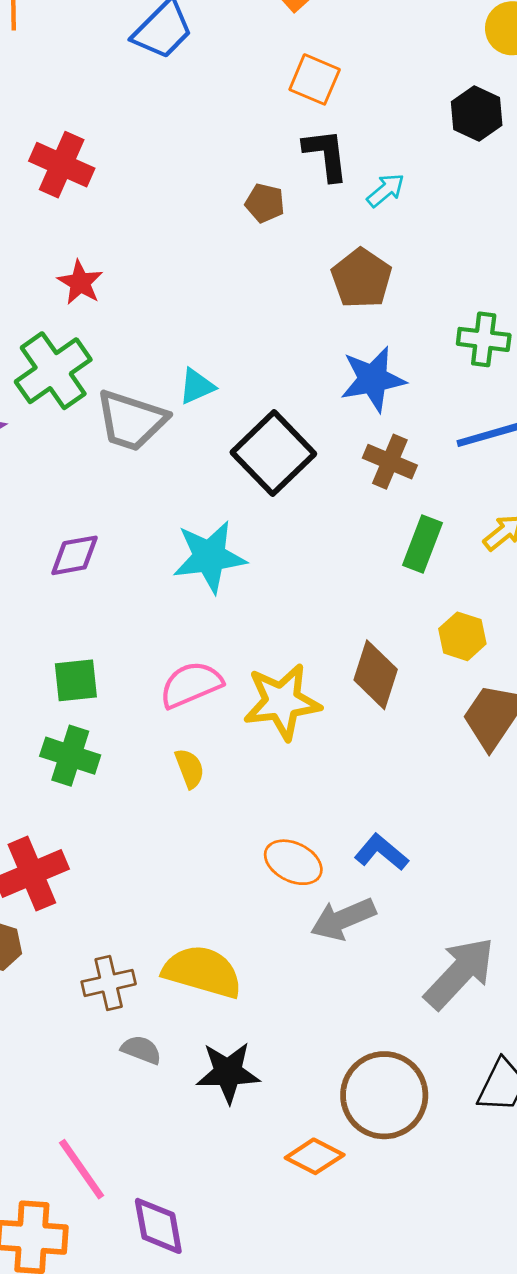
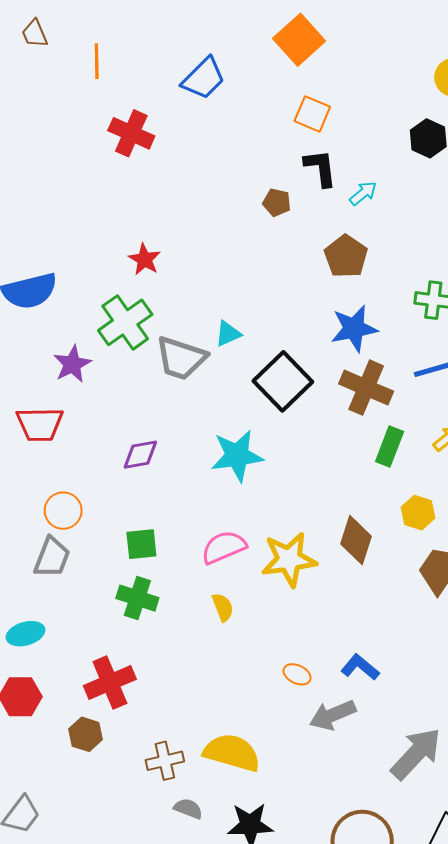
red cross: (62, 165) -> (131, 133), moved
brown cross: (390, 462) -> (366, 388), size x1.4
orange ellipse: (293, 862) -> (297, 674), size x0.7

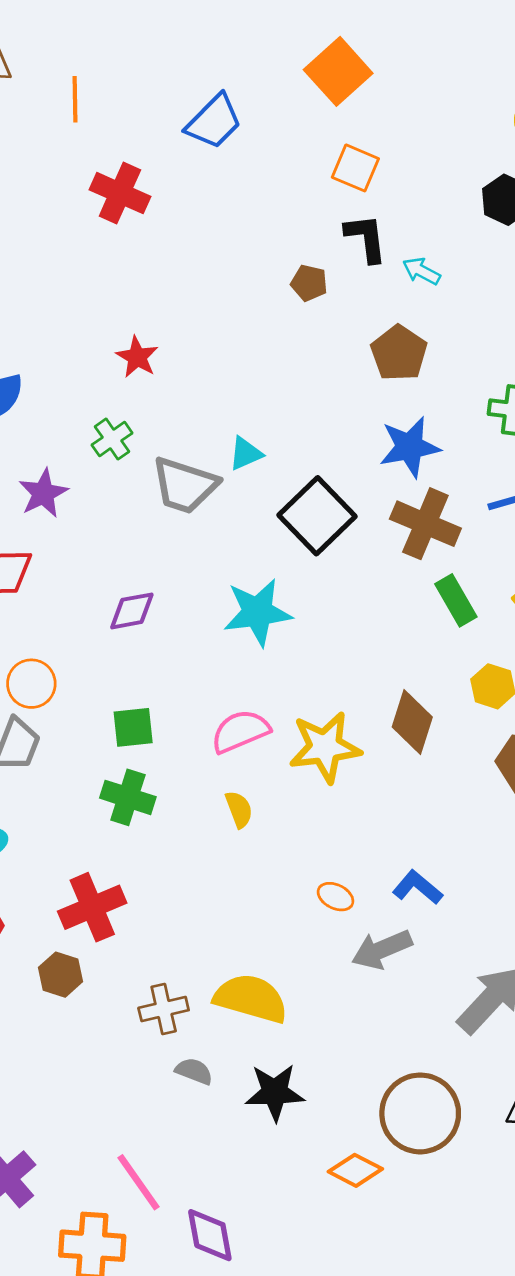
cyan arrow: (363, 193) -> (421, 271), turned -112
green cross: (125, 322) -> (112, 439), size x0.6
green rectangle: (390, 447) -> (456, 600), turned -51

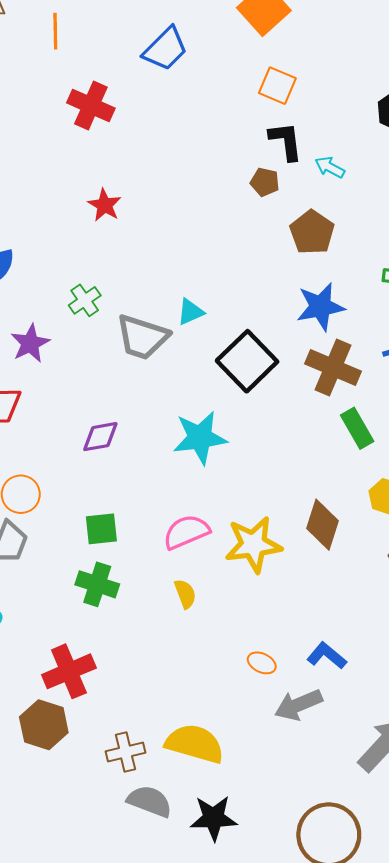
brown pentagon: (309, 283) -> (265, 182), moved
red star: (137, 357) -> (105, 205), moved
brown hexagon: (60, 975) -> (44, 725), size x1.4
gray semicircle: (194, 1071) -> (150, 801), size x1.5

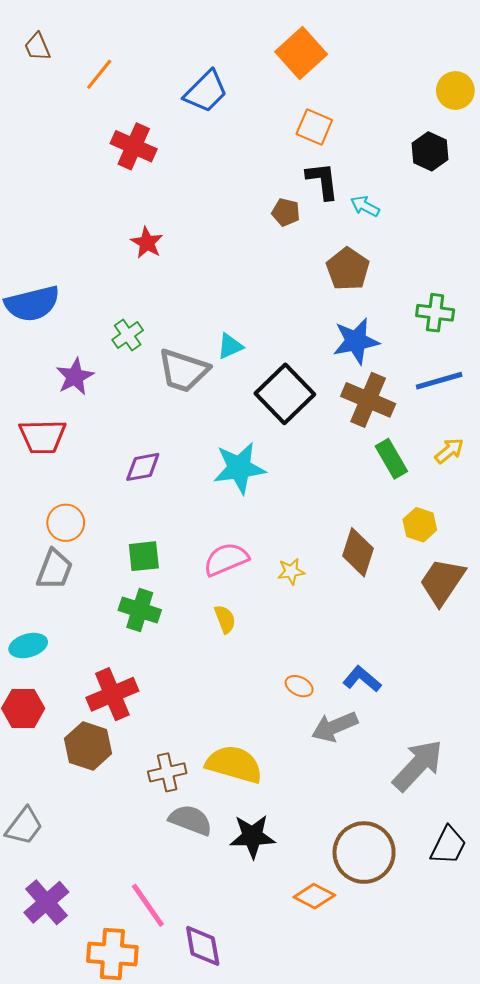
orange line: (55, 31) -> (99, 74), turned 40
brown pentagon: (265, 182) -> (286, 212), moved
yellow star: (253, 545) -> (291, 571), size x0.5

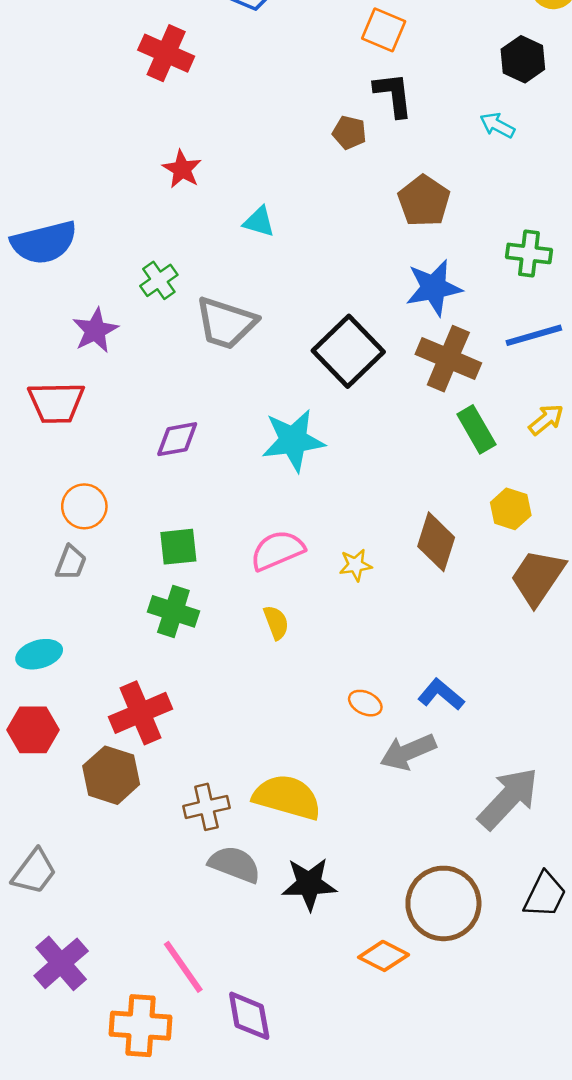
cyan arrow: (365, 206) -> (497, 125), moved
cyan triangle: (230, 346) -> (259, 222), moved, turned 40
gray trapezoid: (55, 569) -> (71, 563), size x0.7

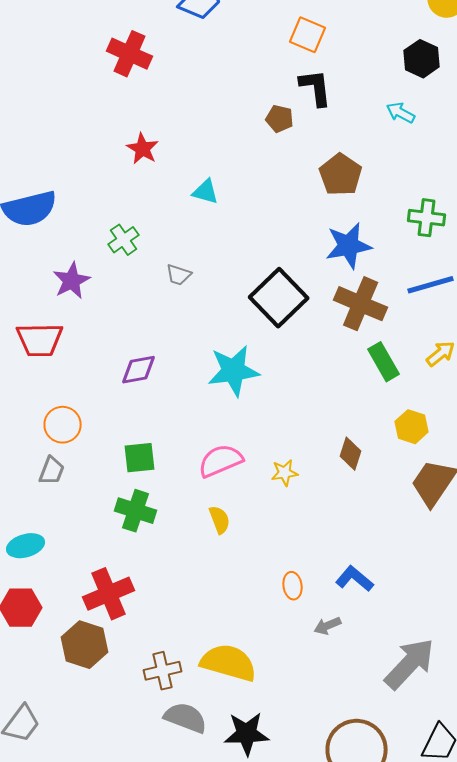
gray trapezoid: (226, 323) -> (179, 275), size x0.5
brown diamond: (436, 542) -> (351, 454), size x0.7
orange ellipse: (365, 703) -> (293, 586), turned 56
gray arrow: (408, 752) -> (328, 626), size x0.6

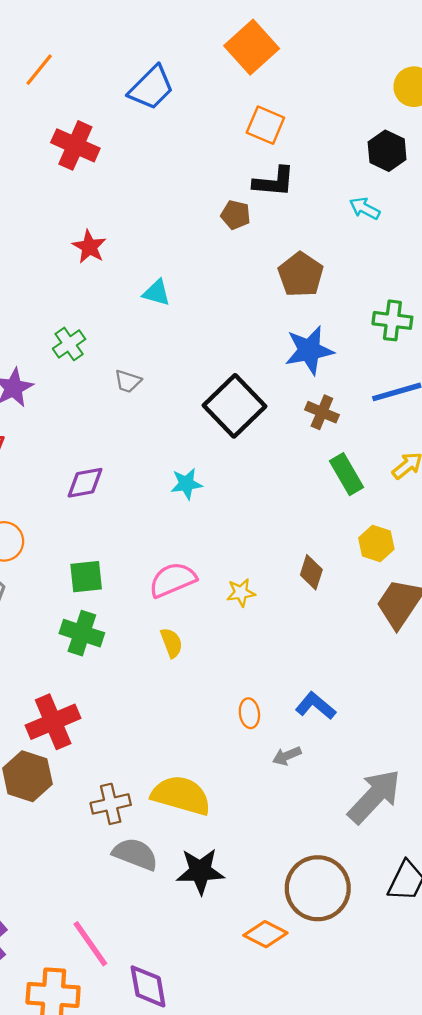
black L-shape: (316, 88) -> (274, 182), turned 102
brown cross: (361, 304) -> (322, 412), size x0.6
cyan star: (234, 371) -> (186, 484), size x0.6

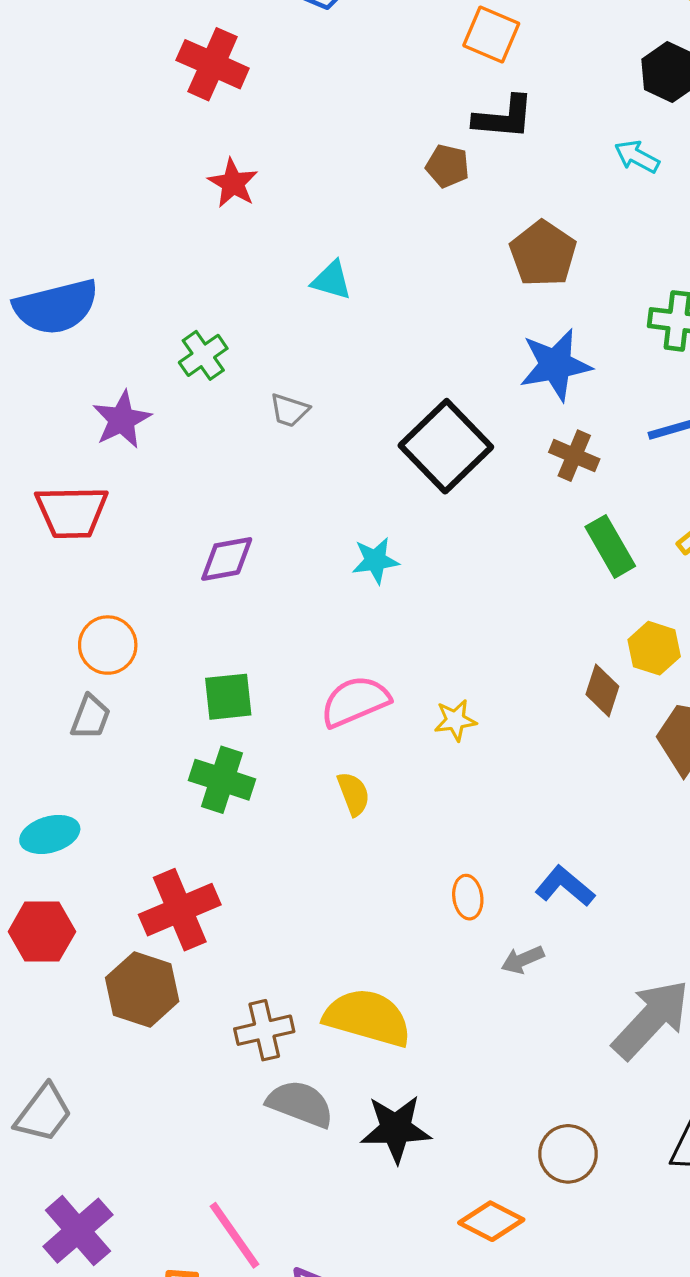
red star: (89, 247) -> (233, 183), moved
brown diamond: (311, 572) -> (602, 690), moved
brown circle: (318, 888) -> (568, 1154), size x0.6

